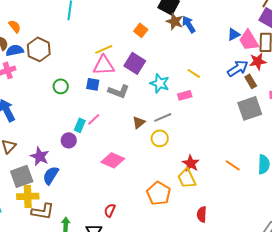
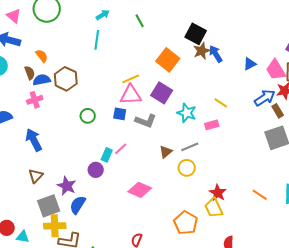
brown star: (175, 21) -> (202, 51), turned 30
orange square: (141, 30) -> (168, 60), size x1.6
blue triangle: (234, 34) -> (250, 64), moved

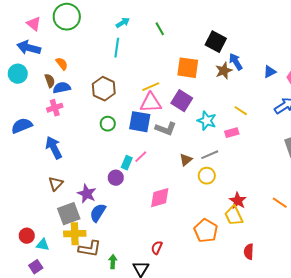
brown star: (202, 51) -> (224, 71), moved
orange square: (168, 60) -> (188, 68), turned -30
brown hexagon: (66, 79) -> (104, 89), moved
blue square: (120, 114) -> (140, 122), size x1.6
pink diamond: (140, 190) -> (160, 198), turned -40

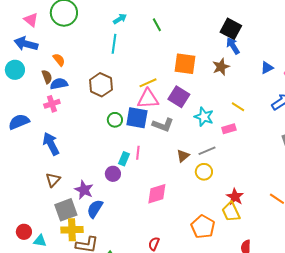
black square: (216, 42) -> (231, 29), moved
blue arrow: (236, 62) -> (233, 46), moved
green circle: (108, 124) -> (115, 120), moved
pink line: (141, 157) -> (138, 153), turned -40

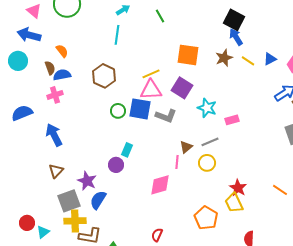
yellow line: (238, 107) -> (248, 61), moved
pink line: (138, 153) -> (177, 162), moved
cyan triangle: (40, 241) -> (43, 232), turned -48

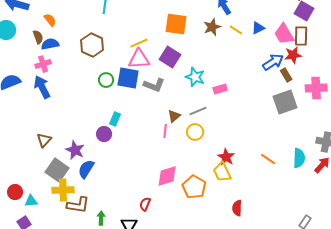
blue arrow: (54, 135) -> (42, 87), moved
pink diamond: (160, 185) -> (167, 176), moved
gray square: (69, 201) -> (57, 170), turned -35
cyan triangle: (43, 232) -> (31, 201), turned 32

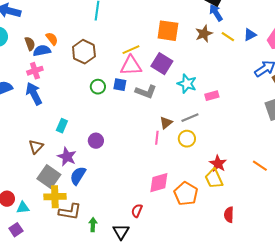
orange semicircle: (50, 20) -> (52, 39), moved
blue square: (128, 78) -> (120, 85), size x0.6
cyan rectangle: (115, 119) -> (62, 126), moved

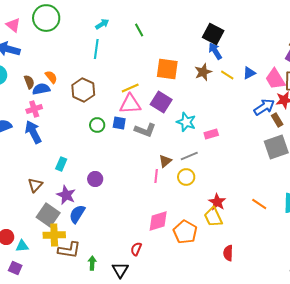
purple square: (16, 230) -> (15, 268), turned -32

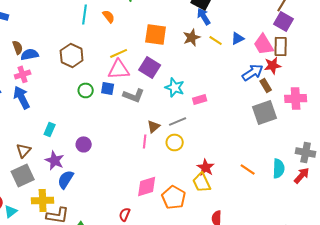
orange semicircle: (51, 77) -> (109, 16), moved
gray square: (48, 215) -> (23, 175), moved, turned 30
cyan triangle: (22, 246) -> (11, 211), turned -32

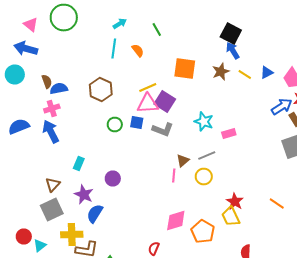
purple square: (150, 67) -> (165, 102), moved

